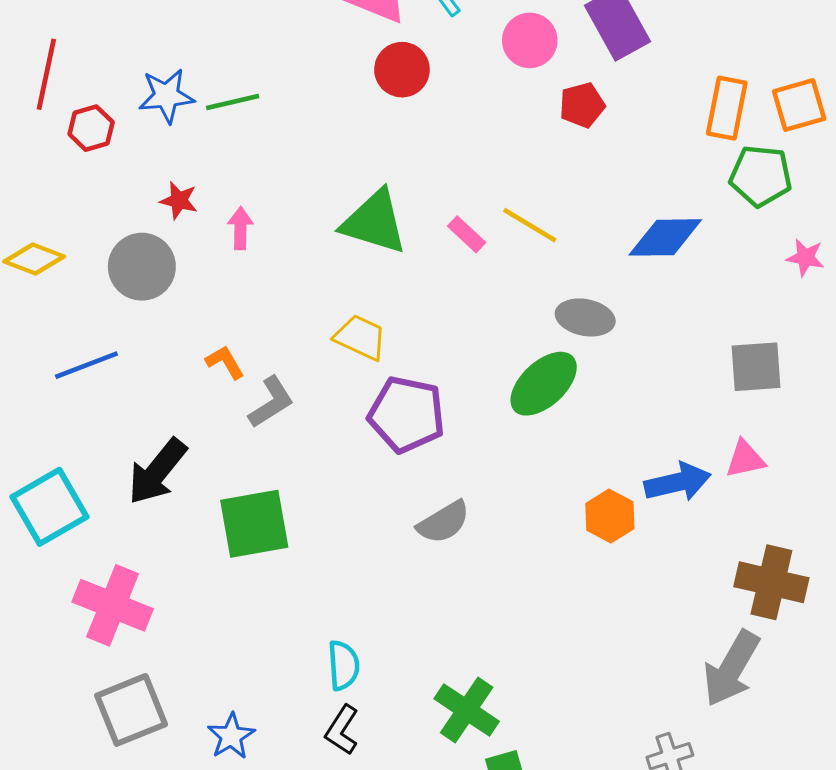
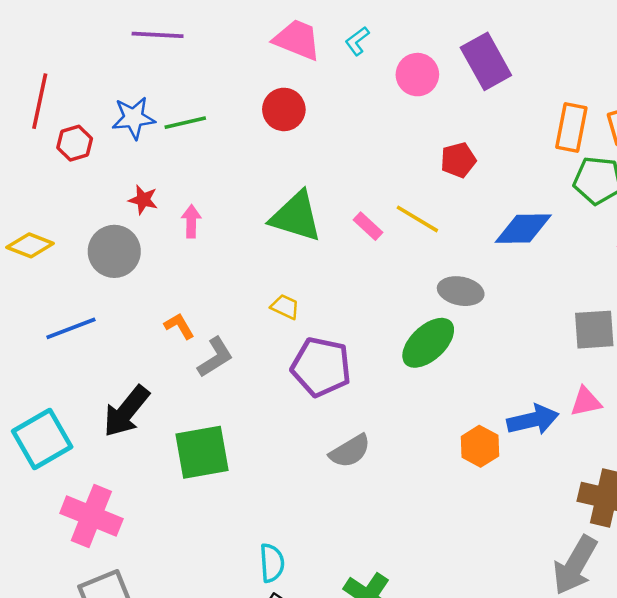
red circle: (402, 70) -> (284, 109), moved
red pentagon: (582, 105) -> (458, 160), moved
yellow trapezoid: (360, 337) -> (285, 307), size x0.7

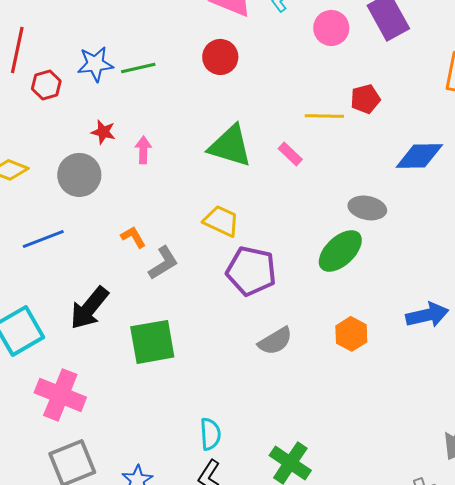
yellow line: (417, 219) -> (324, 116), moved, turned -30
yellow trapezoid: (285, 307) -> (221, 221), size x1.5
orange hexagon: (480, 446) -> (351, 334), moved

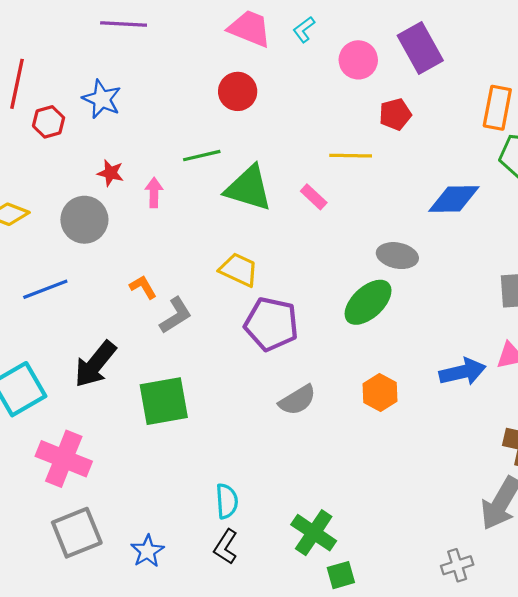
blue star: (95, 64) -> (102, 99), turned 30
green line: (138, 68) -> (202, 156), moved
red pentagon: (365, 99) -> (395, 114), moved

